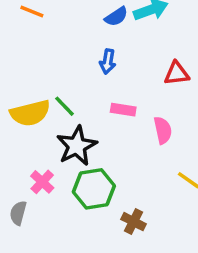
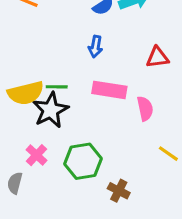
green line: (65, 106) -> (57, 87), turned -45
pink rectangle: (123, 110) -> (109, 90), size x1.5
black star: (77, 146) -> (50, 110), moved

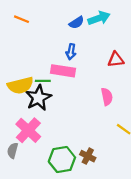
pink rectangle: (109, 90) -> (63, 71), moved
pink cross: (37, 155) -> (28, 130), size x1.6
green hexagon: (83, 161) -> (62, 159), moved

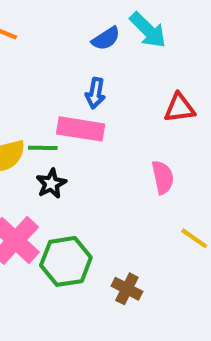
cyan arrow: (99, 18) -> (148, 30), turned 65
black star: (38, 98) -> (51, 184), moved, size x0.6
green hexagon: (62, 159) -> (66, 261), moved

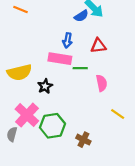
blue semicircle: (106, 39) -> (81, 16), moved
red triangle: (179, 108) -> (98, 46), moved
green line: (43, 148) -> (80, 68), moved

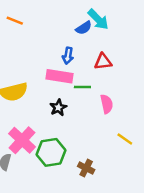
black star: (45, 86) -> (58, 108), moved

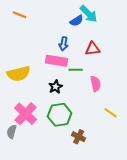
green hexagon: (51, 152) -> (60, 115), moved

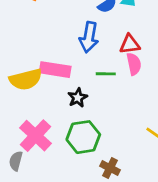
blue arrow: (64, 44) -> (89, 37), size x1.5
pink rectangle: (57, 61) -> (55, 70), moved
pink semicircle: (96, 84) -> (134, 64), moved

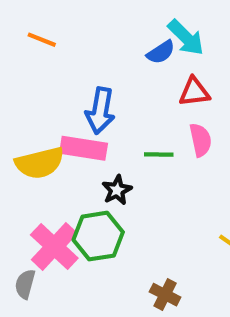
blue arrow: (89, 37) -> (100, 111), moved
red triangle: (130, 44) -> (194, 92), moved
green hexagon: (83, 137) -> (98, 236), moved

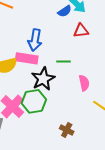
pink semicircle: (201, 140) -> (84, 83), moved
black star: (117, 190) -> (43, 79), size x1.6

